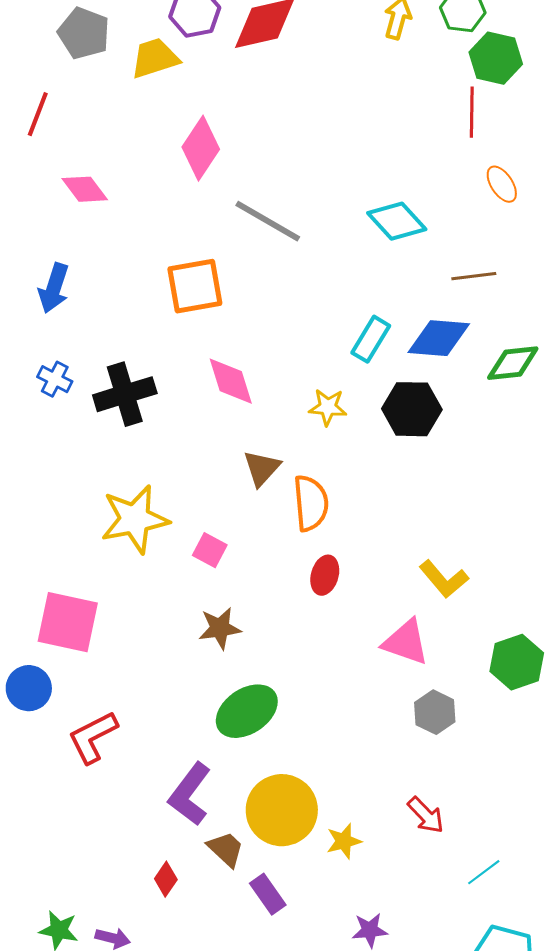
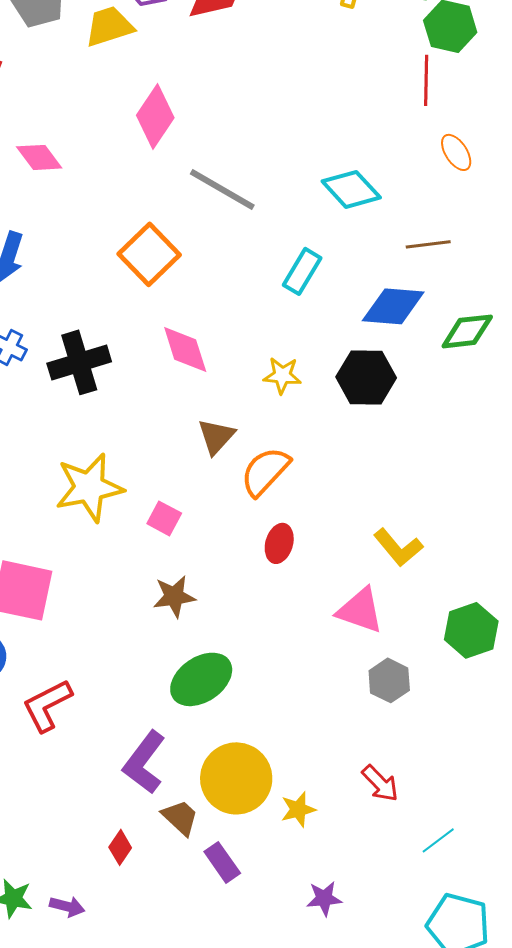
orange square: (195, 286) -> (149, 254), turned -34
cyan rectangle: (371, 339) -> (302, 271), moved
orange semicircle: (311, 503) -> (265, 471), turned -132

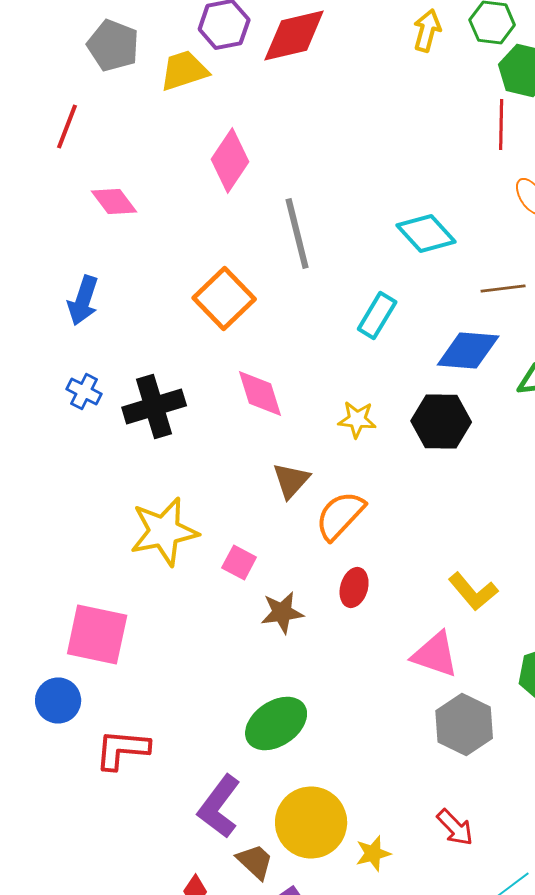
gray line: (222, 189) -> (297, 234), turned 46
brown star: (174, 596) -> (282, 612), moved
gray hexagon: (389, 680) -> (464, 724), size x1.4
red L-shape: (47, 705) -> (122, 750), turned 32

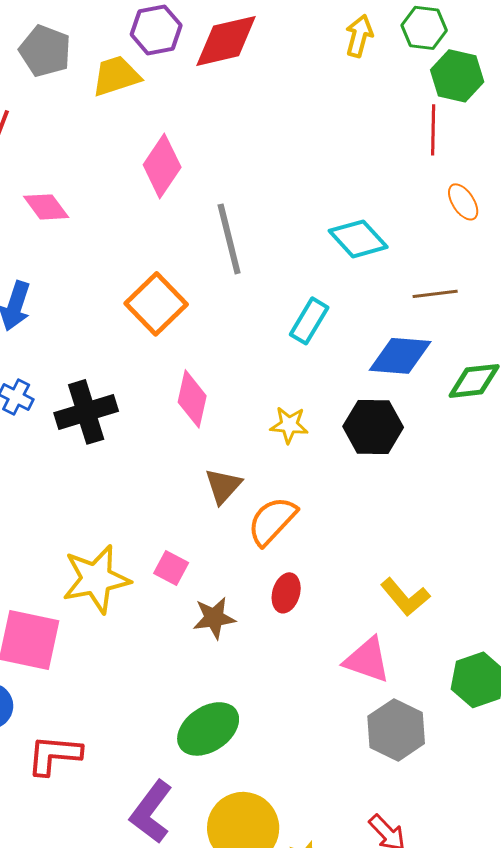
pink diamond: (260, 394) -> (192, 399), turned 30
yellow star: (164, 532) -> (96, 579), moved

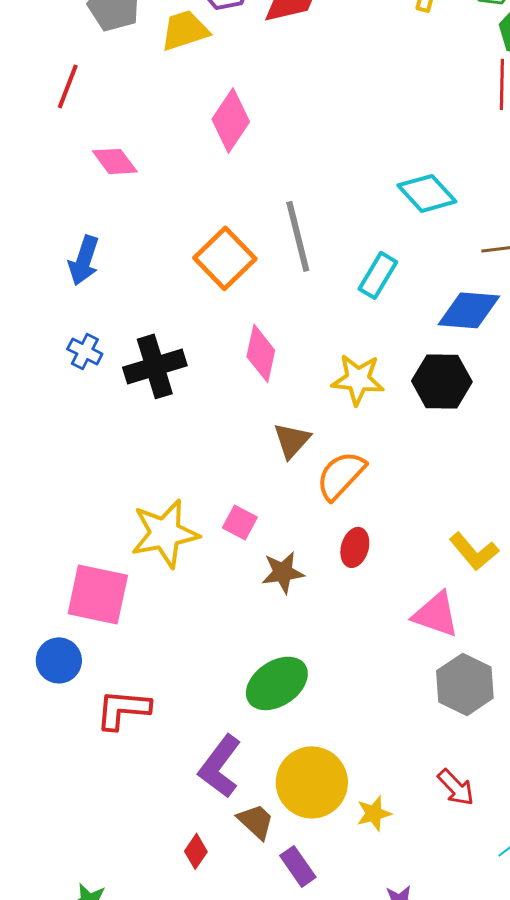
gray line: (229, 239) -> (298, 236), moved
yellow star: (289, 425) -> (358, 379), size x1.4

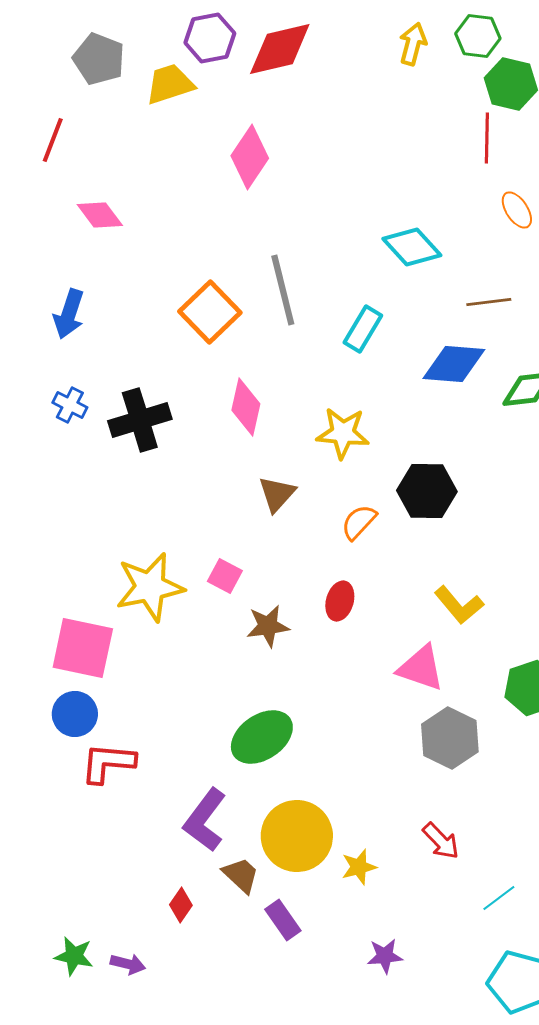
pink diamond: (231, 120) -> (250, 157), moved
black hexagon: (442, 381) -> (427, 491), moved
orange semicircle: (341, 475) -> (359, 522), moved, size x0.7
blue circle: (59, 660) -> (75, 714), moved

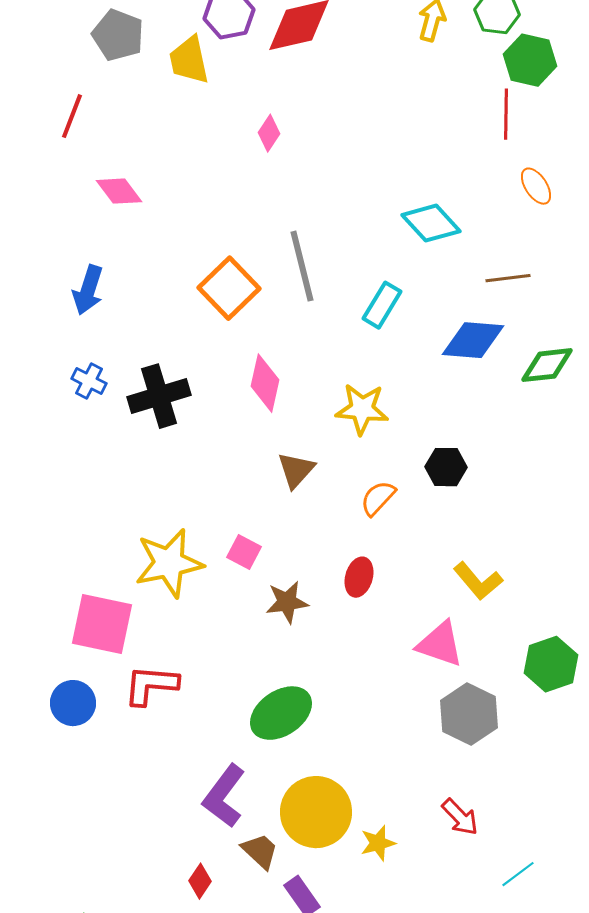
yellow trapezoid: (170, 84) -> (189, 60), turned -84
pink diamond: (250, 157) -> (269, 133), size x0.6
black hexagon: (427, 491) -> (446, 467), size x0.7
blue circle: (75, 714) -> (73, 703), moved
red L-shape: (108, 763) -> (151, 685), moved

